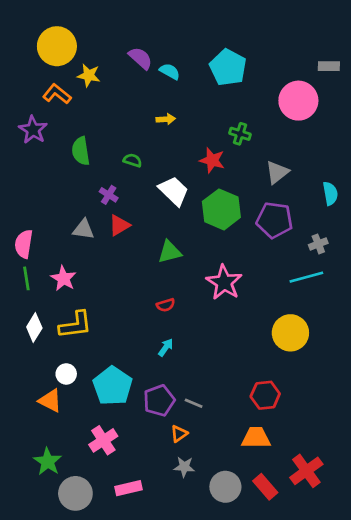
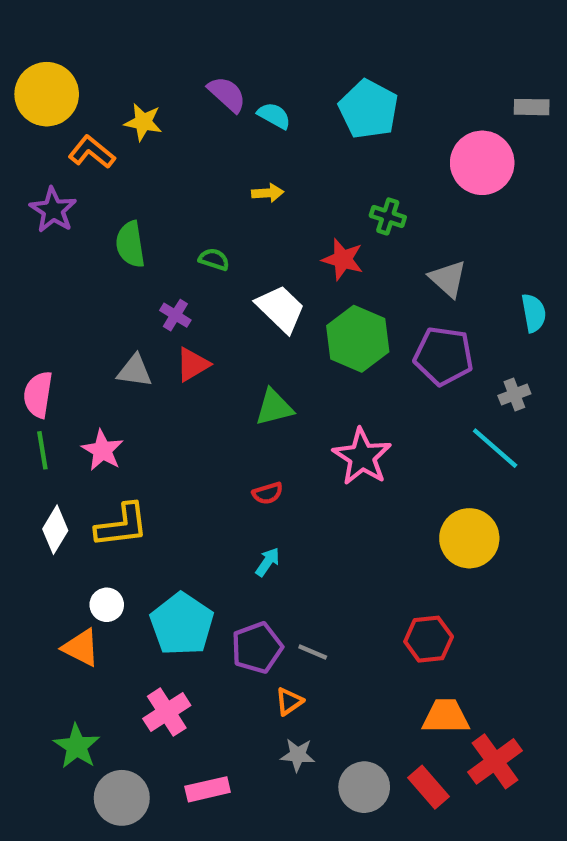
yellow circle: (57, 46) -> (47, 94), moved
gray triangle: (277, 172) -> (448, 279), turned -40
cyan line: (306, 277) -> (495, 448), turned 56
orange trapezoid: (256, 438) -> (446, 716), moved

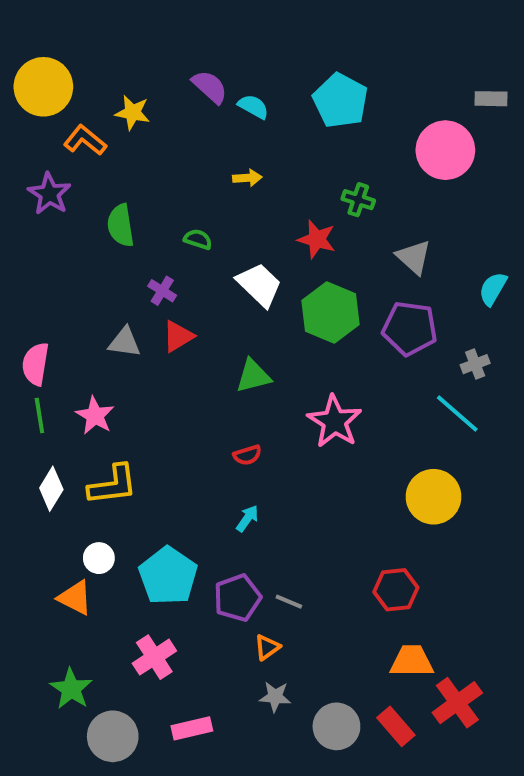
cyan semicircle: (534, 313) -> (493, 289), turned -140

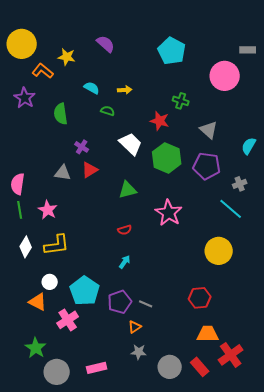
cyan semicircle: (253, 107) -> (92, 88), moved
green semicircle: (198, 239) -> (108, 111), moved
pink cross: (154, 657) -> (68, 320), moved

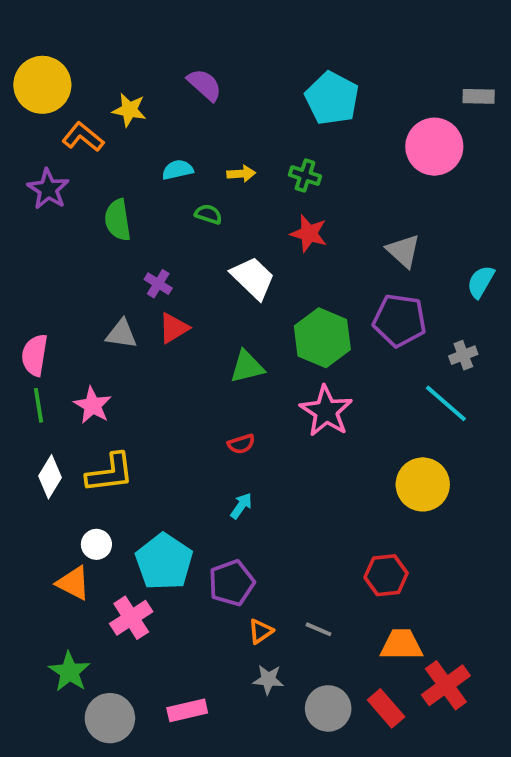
cyan semicircle: (92, 88) -> (178, 170), turned -42
green cross: (181, 101) -> (305, 176), moved
green hexagon: (167, 158) -> (322, 338), moved
gray line: (146, 304) -> (318, 629), moved

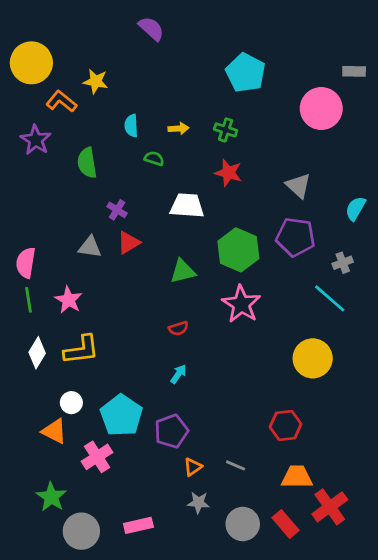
purple semicircle: (205, 85) -> (151, 29), moved
cyan semicircle: (178, 170) -> (131, 126), turned -80
white trapezoid: (253, 278) -> (187, 206), turned -40

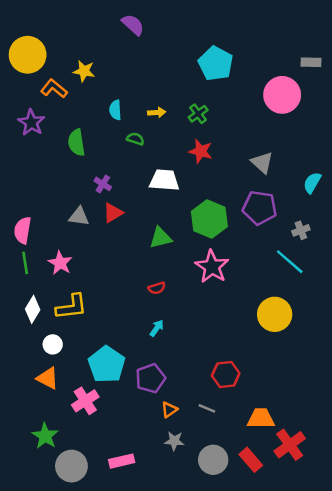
green cross: (226, 130) -> (198, 114), turned 36
white circle: (71, 403) -> (53, 344), moved
red hexagon: (286, 425) -> (226, 375), moved

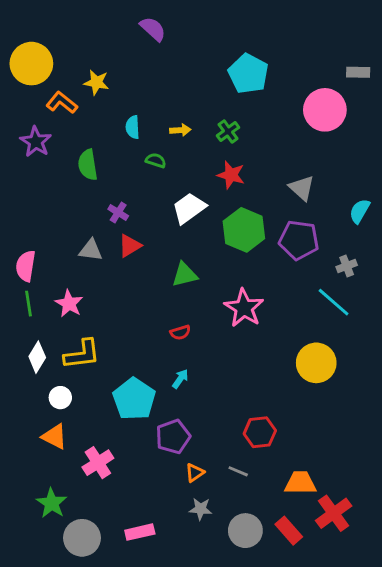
white trapezoid: (164, 180) -> (189, 208), turned -40
green hexagon: (209, 219) -> (244, 230), moved
cyan pentagon: (107, 364) -> (134, 399), moved

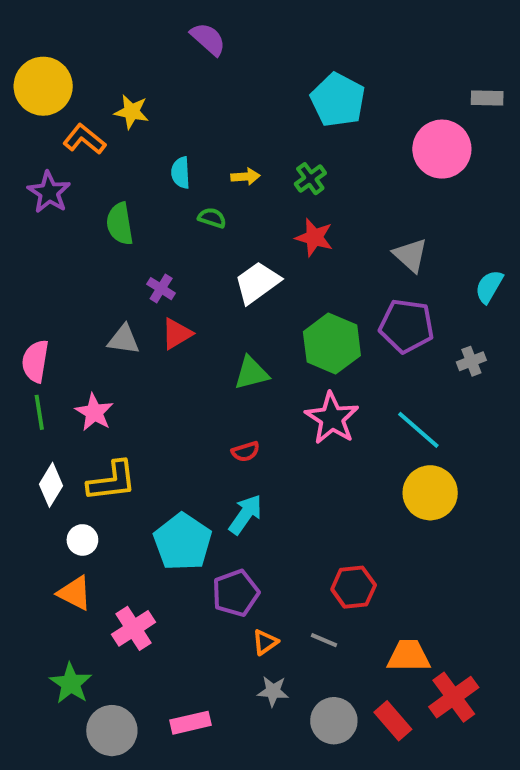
green hexagon: (244, 230) -> (332, 344), moved
cyan line: (334, 302) -> (418, 430), moved
cyan arrow: (180, 379) -> (245, 514), size x1.5

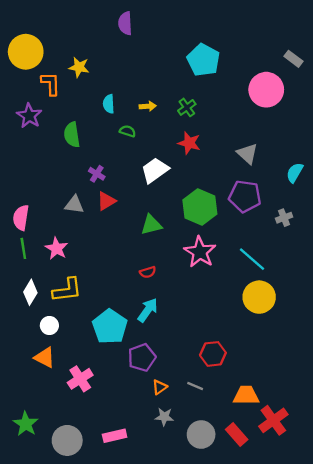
purple semicircle: (208, 39) -> (125, 23), turned -135
gray rectangle: (487, 98) -> (293, 59), turned 36
orange L-shape: (84, 139) -> (51, 84), turned 50
green star: (71, 683) -> (26, 424), moved

